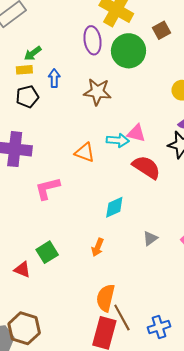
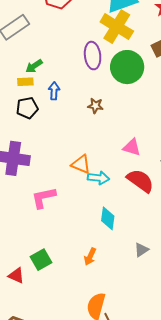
brown star: (97, 92) -> (95, 106), size x0.6
cyan arrow: (118, 140) -> (98, 178), moved
cyan diamond: (114, 207) -> (108, 218), turned -60

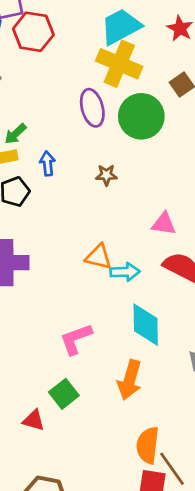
pink L-shape: (44, 198) -> (76, 339), moved
cyan diamond: (108, 218) -> (146, 325), size x1.4
orange arrow: (90, 257) -> (130, 380), size x1.6

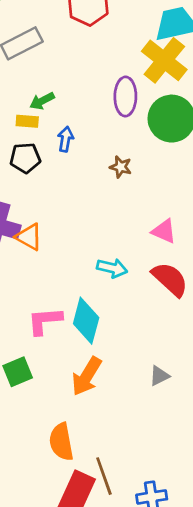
orange triangle: (99, 257) -> (29, 237), moved
cyan diamond: (146, 325) -> (86, 321), moved
orange semicircle: (148, 445) -> (61, 442), moved, turned -33

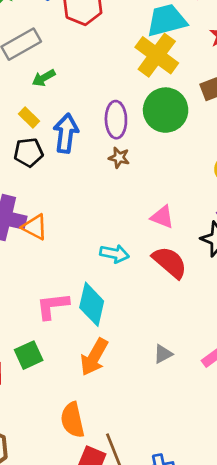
purple ellipse: (125, 97) -> (116, 120), moved
green arrow: (42, 101) -> (44, 78), moved
yellow rectangle: (27, 121) -> (29, 118), turned 42
blue arrow: (65, 139) -> (66, 133), size x1.6

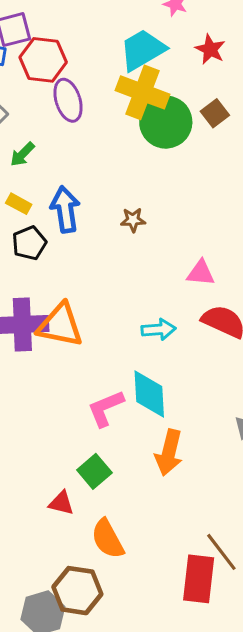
green circle: (166, 110) -> (166, 122), moved
purple ellipse: (116, 120) -> (68, 100), moved
orange triangle: (35, 227) -> (60, 325), size x1.5
orange semicircle: (72, 420) -> (108, 539), moved

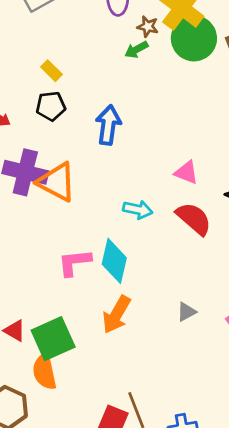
green arrow: (22, 154) -> (136, 50), moved
blue arrow: (65, 209) -> (108, 125), moved
brown star: (133, 220) -> (148, 27), moved
green square: (94, 471) -> (53, 339), moved, size x1.5

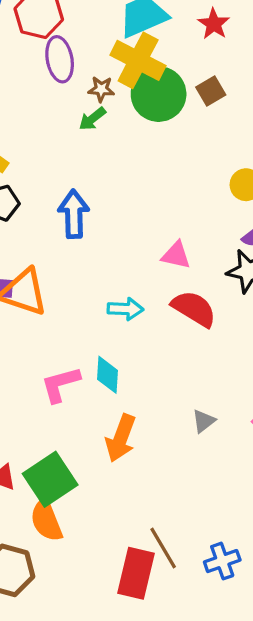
cyan diamond: (114, 261) -> (108, 375), size x0.7

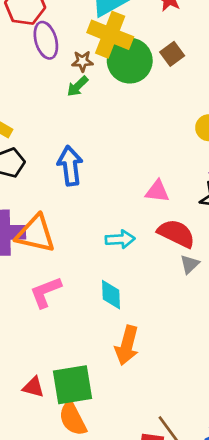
pink L-shape: (60, 384) -> (46, 292), moved
gray triangle: (204, 421) -> (190, 264), moved
green square: (50, 479) -> (72, 385), turned 30

